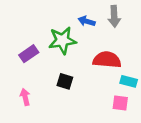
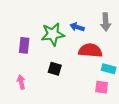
gray arrow: (114, 16) -> (106, 22), moved
blue arrow: (87, 21) -> (77, 27), moved
purple rectangle: (29, 54) -> (24, 45), turned -49

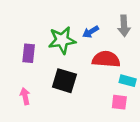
blue arrow: (77, 27) -> (91, 32), turned -48
black square: (55, 69) -> (64, 81), size x1.5

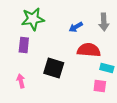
green star: (62, 40) -> (33, 19), moved

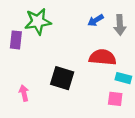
blue arrow: (76, 27) -> (96, 20), moved
purple rectangle: (24, 45) -> (16, 40), moved

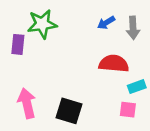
black square: (62, 78) -> (69, 111), moved
cyan rectangle: (123, 78) -> (137, 87), turned -35
pink arrow: (24, 93) -> (27, 103), size x1.6

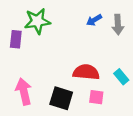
red semicircle: (114, 64) -> (86, 72), moved
cyan rectangle: (137, 87) -> (121, 77), turned 70
pink square: (128, 110) -> (96, 97), moved

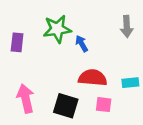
blue arrow: (94, 20) -> (82, 44), moved, turned 91
green star: (37, 21) -> (57, 29), moved
cyan rectangle: (121, 77) -> (130, 83), turned -56

